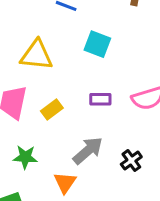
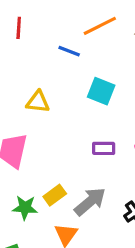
yellow triangle: (37, 55) -> (38, 102), size x0.7
yellow rectangle: (52, 110) -> (55, 195), moved

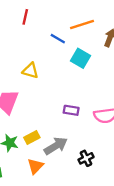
cyan square: (101, 91) -> (80, 58), moved

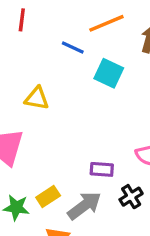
purple rectangle: (71, 110) -> (102, 169), moved
black cross: (86, 158) -> (131, 197), moved

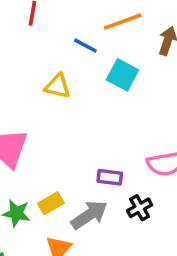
yellow triangle: (37, 98) -> (58, 86), moved

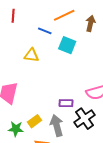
black cross: (140, 208) -> (84, 119), size x1.5
gray arrow: (89, 215) -> (57, 125), turned -65

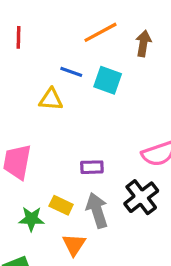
blue line: (45, 31) -> (71, 72), moved
purple rectangle: (66, 103) -> (92, 167), moved
yellow rectangle: (35, 121) -> (61, 205), turned 64

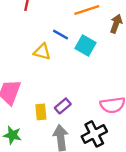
purple rectangle: (92, 167) -> (63, 106), turned -49
yellow rectangle: (61, 205) -> (41, 112), moved, turned 49

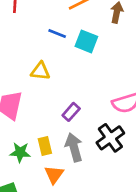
yellow triangle: (42, 52) -> (40, 71), moved
yellow rectangle: (41, 112) -> (45, 146), moved

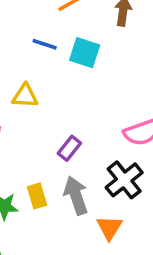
orange triangle: (54, 175) -> (109, 228), moved

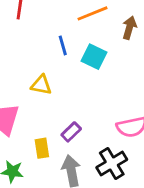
blue line: (45, 44) -> (63, 45), turned 48
yellow rectangle: (37, 196) -> (42, 148), moved

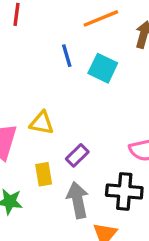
yellow triangle: (41, 85) -> (42, 123), moved
black cross: (112, 164) -> (124, 191), turned 36

